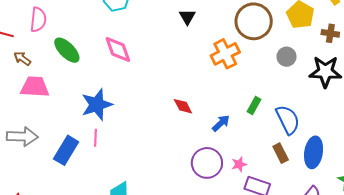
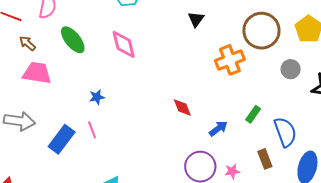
blue star: (97, 105) -> (97, 97), size x0.5
pink line: (95, 138) -> (92, 130), turned -30
brown rectangle: (281, 153) -> (265, 159), moved

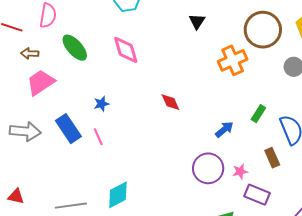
brown arrow: (28, 43) -> (30, 53), turned -36
pink trapezoid: (37, 73) -> (41, 82), turned -40
red diamond: (182, 108) -> (170, 102), moved
blue rectangle: (62, 139) -> (68, 129), moved, turned -68

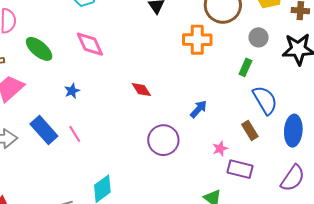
orange cross: (233, 60) -> (197, 40), turned 32
blue star: (101, 104) -> (72, 91), moved
green rectangle: (258, 114) -> (245, 67), moved
purple circle: (208, 168) -> (163, 140), moved

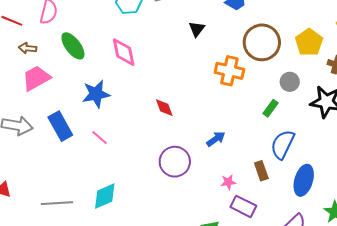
blue star: (72, 91) -> (96, 94), size x1.8
blue semicircle: (265, 100) -> (283, 144), turned -136
pink line: (75, 134) -> (100, 137), moved, turned -30

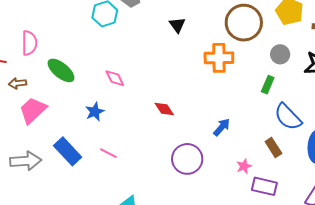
pink diamond: (124, 52) -> (115, 78), moved, size x0.7
blue star: (96, 94) -> (95, 112), size x0.7
blue semicircle: (283, 144) -> (288, 117), turned -56

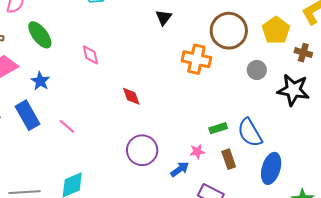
green rectangle: (268, 85) -> (218, 128), moved, turned 36
blue star: (95, 112) -> (40, 81), moved, turned -30
blue arrow: (222, 127) -> (180, 169), moved
pink star: (244, 166) -> (197, 152), moved

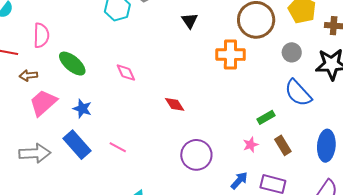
blue semicircle: (250, 133) -> (298, 93), moved
blue arrow: (180, 169) -> (239, 180), moved

